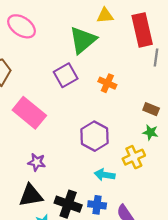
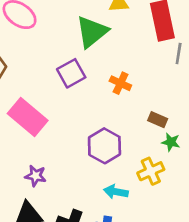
brown rectangle: (151, 109) -> (158, 120), moved

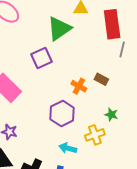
orange cross: (120, 83) -> (79, 86), moved
brown rectangle: (158, 120) -> (101, 79), moved

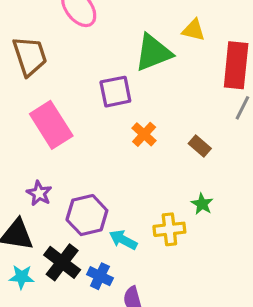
orange cross: (79, 86) -> (144, 134), moved
purple hexagon: (62, 114) -> (87, 215), moved

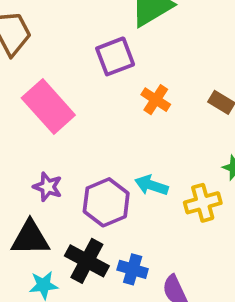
cyan arrow: (123, 240) -> (151, 185), moved

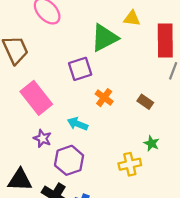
cyan arrow: (151, 185) -> (78, 124), moved
purple star: (48, 187) -> (42, 138), moved

